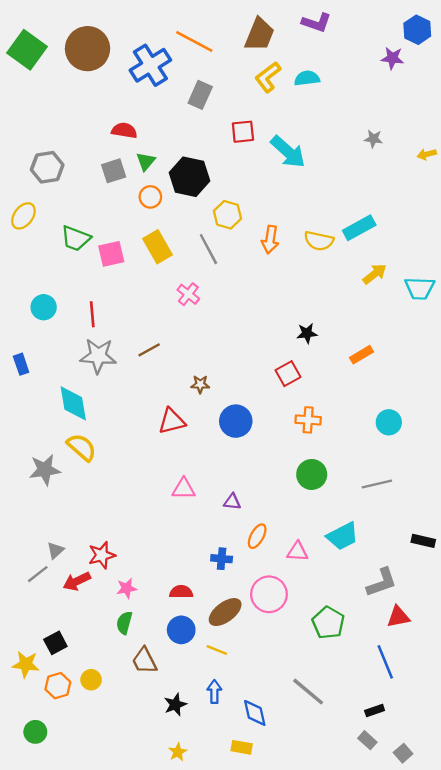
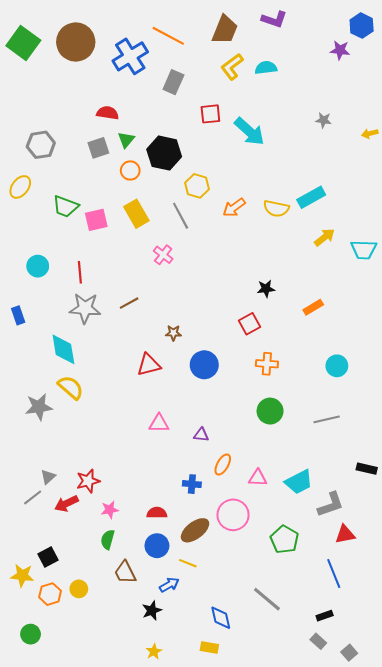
orange arrow: (270, 240) -> (234, 207), turned 45
cyan trapezoid: (343, 536) -> (299, 482), moved
blue arrow: (214, 692) -> (169, 585), moved, turned 60

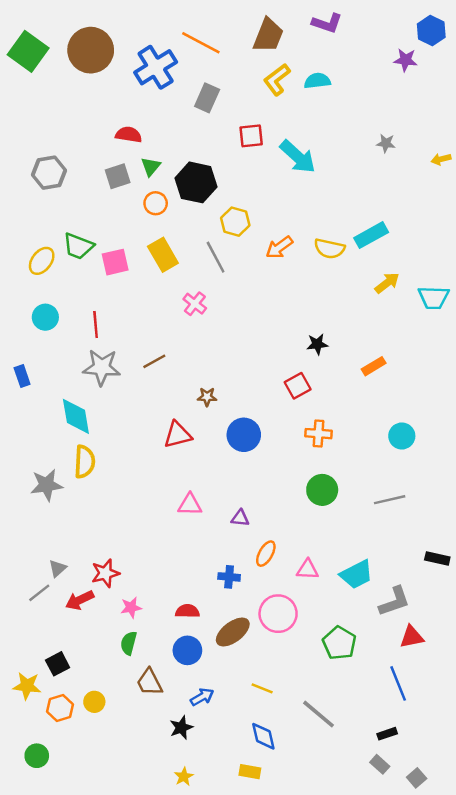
yellow ellipse: (20, 187) -> (42, 261), moved
yellow semicircle: (71, 387) -> (85, 462), turned 52
yellow line: (188, 563) -> (262, 688), moved

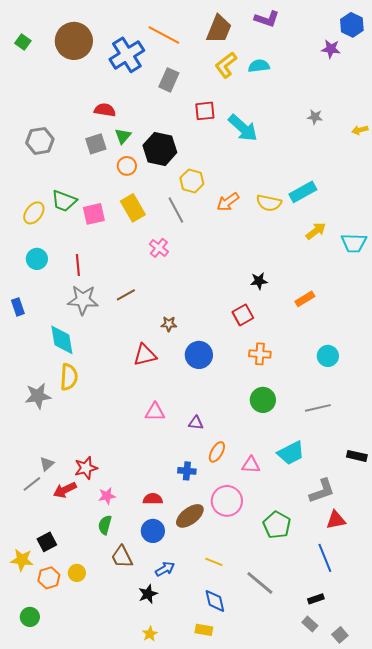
green square: (28, 51) -> (23, 42), size x0.5
cyan trapezoid: (356, 574) -> (291, 453), moved

